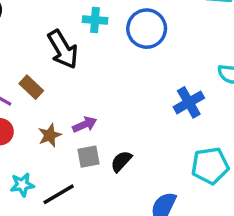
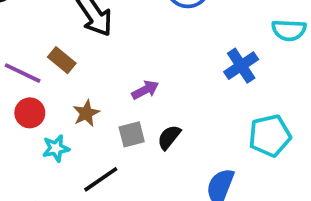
purple arrow: (85, 125) -> (145, 90), moved
cyan star: (22, 185) -> (56, 148), moved

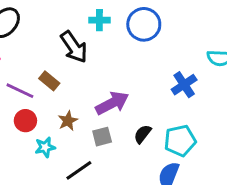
purple arrow: (145, 90) -> (112, 103), size x1.6
cyan pentagon: (270, 136) -> (180, 141), moved
black semicircle: (169, 137) -> (143, 134), moved

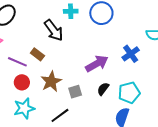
purple arrow: (112, 103) -> (97, 64), moved
brown star: (68, 121) -> (51, 81), size x1.5
cyan star: (45, 147) -> (24, 108), moved, size x1.5

